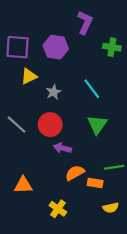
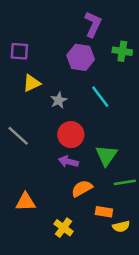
purple square: (18, 47) -> (19, 51), size x0.7
purple hexagon: (56, 47) -> (81, 57), moved
red circle: (50, 125) -> (71, 135), moved
green triangle: (97, 125) -> (106, 155), moved
orange rectangle: (95, 183) -> (104, 212), moved

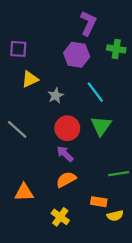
green triangle: (106, 155) -> (101, 126), moved
purple arrow: (68, 162) -> (65, 154), turned 30
orange semicircle: (82, 188) -> (66, 180), moved

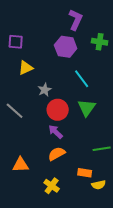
gray star: (56, 96) -> (45, 90), moved

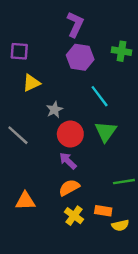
purple L-shape: (76, 20) -> (75, 24), moved
yellow cross: (52, 186) -> (74, 216), moved

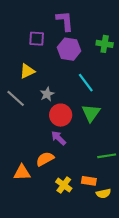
purple L-shape: (75, 24) -> (65, 21), turned -30
purple square: (19, 51) -> (37, 39), moved
gray line: (18, 135) -> (16, 98), moved
orange semicircle: (69, 188) -> (45, 159), moved

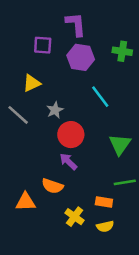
green triangle: (91, 113) -> (120, 144), moved
orange semicircle: (45, 159) -> (52, 186), turned -132
orange rectangle: (89, 181) -> (104, 202), moved
yellow semicircle: (104, 193) -> (105, 226), moved

